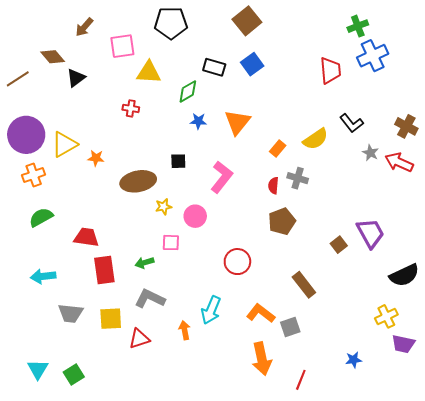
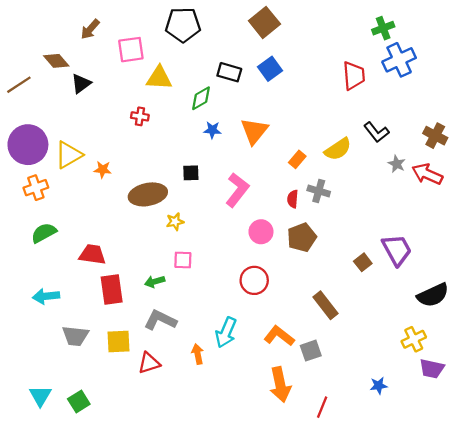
pink circle: (195, 216) -> (261, 232), moved

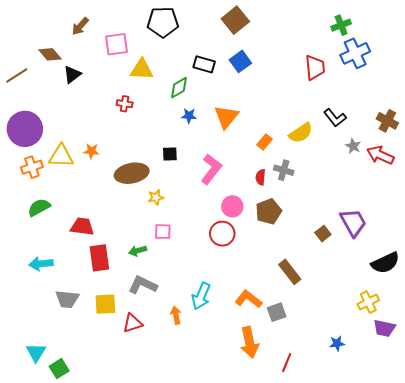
yellow triangle: (69, 155) -> (61, 156), moved, turned 32
red circle: (254, 280) -> (222, 234), moved
green square: (79, 401) -> (59, 369), moved

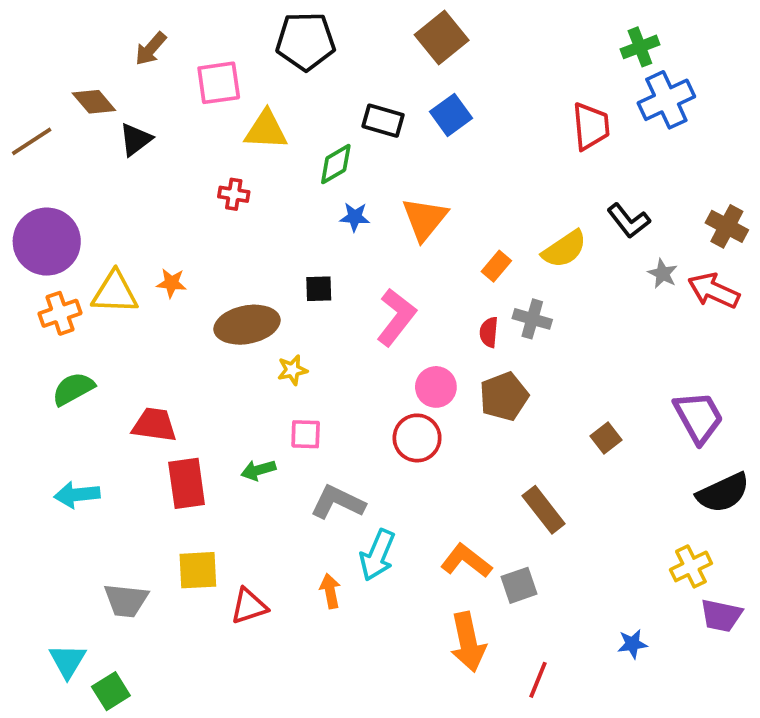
purple trapezoid: (353, 223) -> (699, 417), moved
gray L-shape: (143, 285) -> (338, 502), moved
gray trapezoid: (67, 299) -> (126, 600), moved

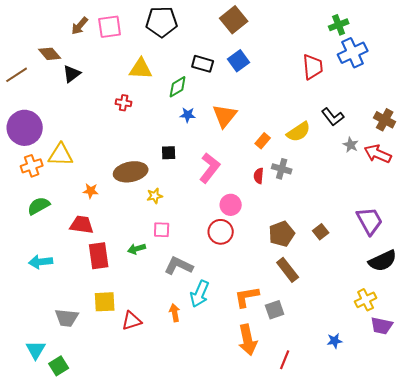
pink square: (219, 83) -> (110, 27), moved
orange star: (171, 283) -> (91, 191), moved
brown pentagon: (504, 396) -> (282, 234), moved
orange L-shape: (466, 561) -> (247, 297), turned -48

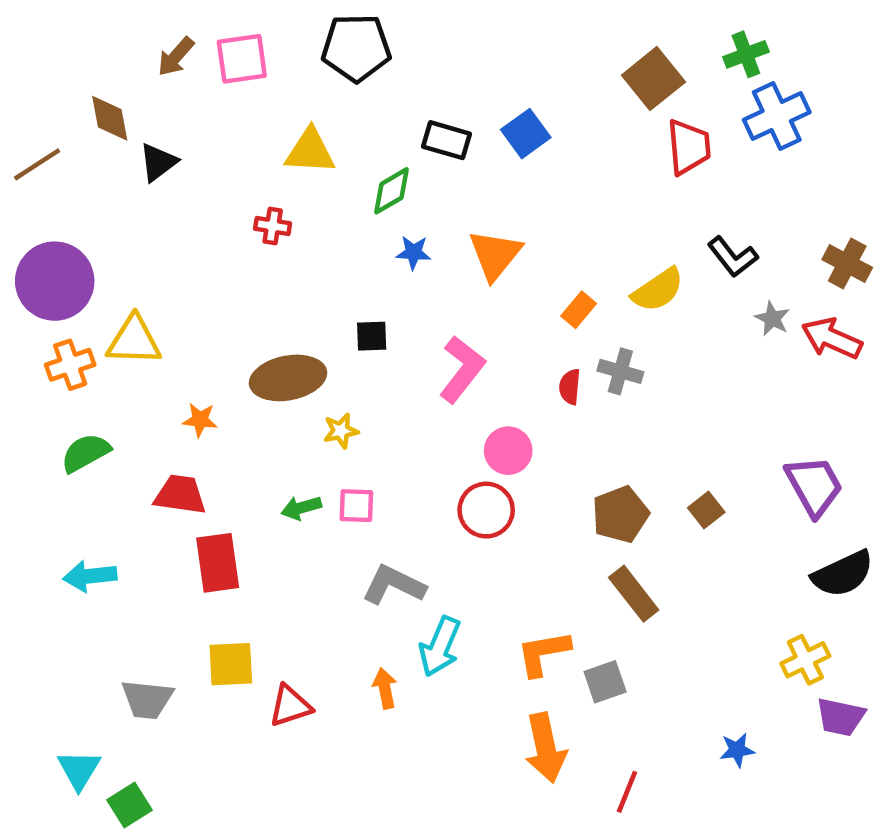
brown square: (234, 20) -> (653, 79), moved
brown diamond: (50, 54) -> (110, 118), turned 30
green arrow: (137, 249) -> (301, 508), moved

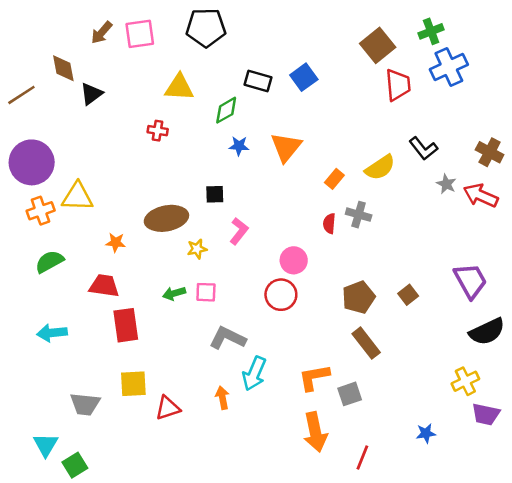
pink L-shape: (462, 369) -> (239, 231), moved, size x0.7

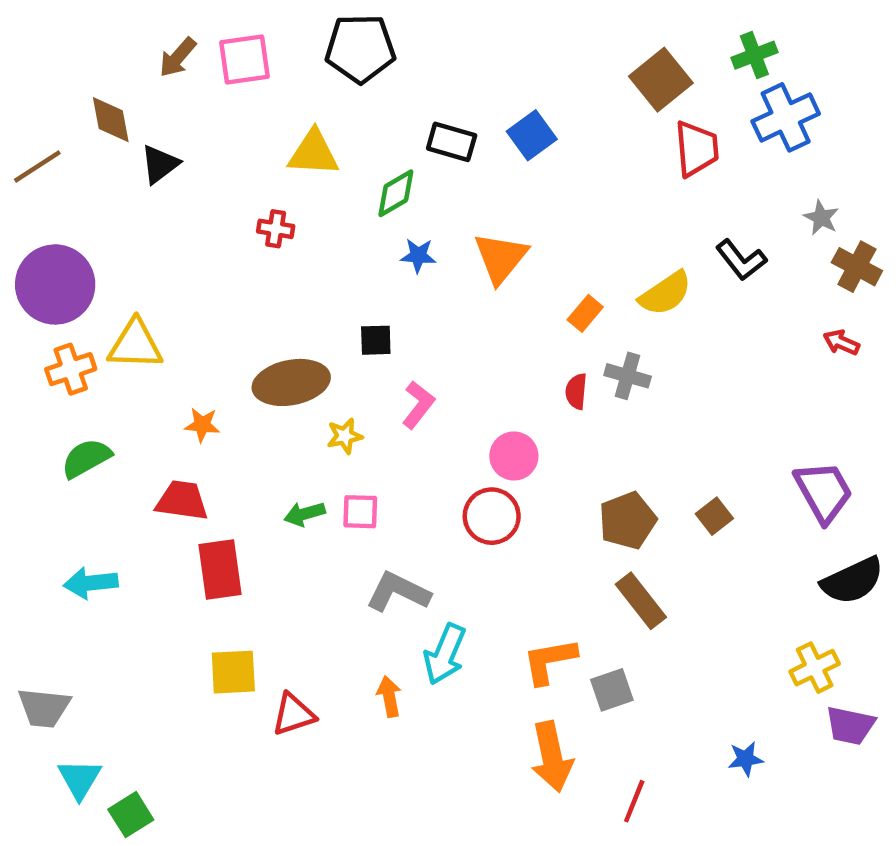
gray star: (446, 184) -> (821, 218), moved
red arrow: (481, 195) -> (841, 342), size x0.6
gray trapezoid: (85, 404) -> (44, 708), moved

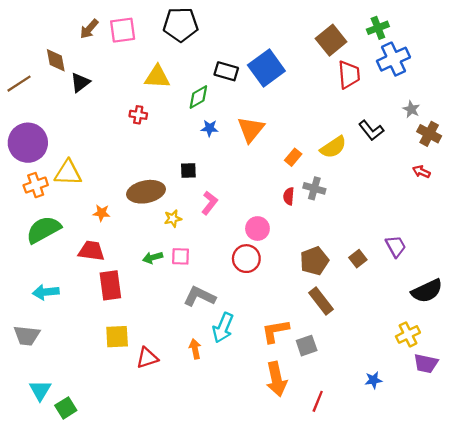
blue square: (532, 135) -> (266, 68), size x1.5
green semicircle: (86, 458) -> (43, 230), size x1.4
purple trapezoid: (824, 492) -> (396, 246), moved, size x0.7
gray trapezoid: (44, 708) -> (27, 336), moved

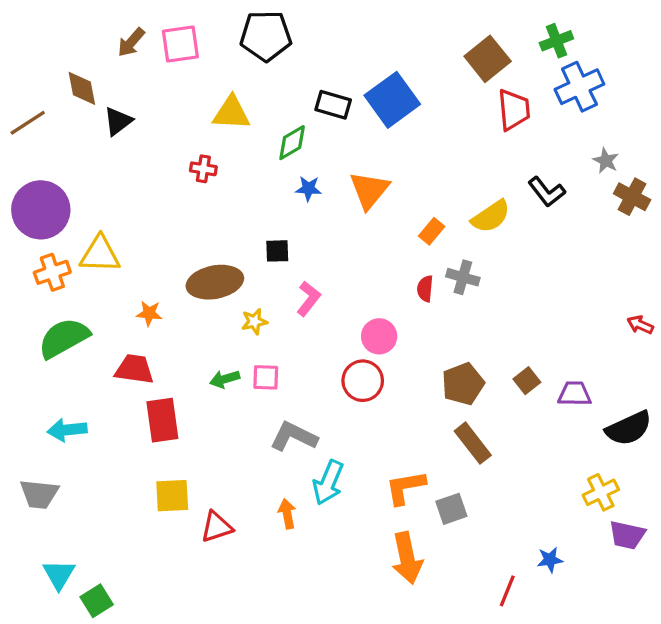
red arrow: (421, 172) -> (640, 325), moved
purple trapezoid: (396, 246) -> (575, 394), moved, turned -60
red line: (318, 401) -> (507, 591), moved

